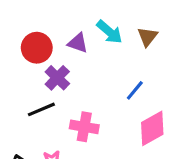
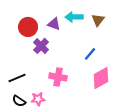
cyan arrow: (110, 32) -> (74, 17), turned 138
black line: (41, 109) -> (17, 78), moved

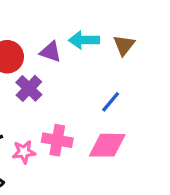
pink diamond: (101, 78) -> (107, 145), moved, turned 30
pink star: (38, 99) -> (24, 152), moved

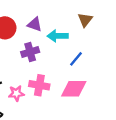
cyan arrow: (84, 40) -> (58, 36), moved
purple cross: (29, 88) -> (30, 52), moved, turned 30

